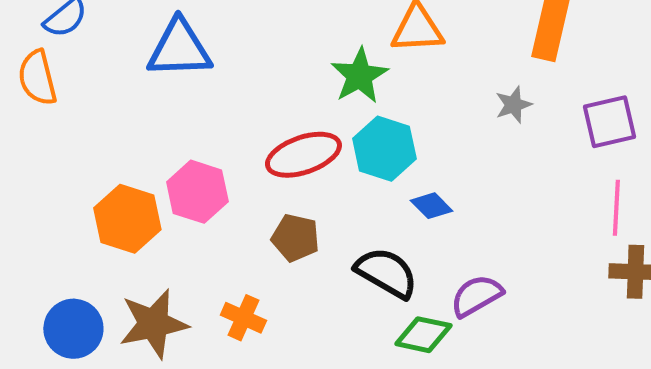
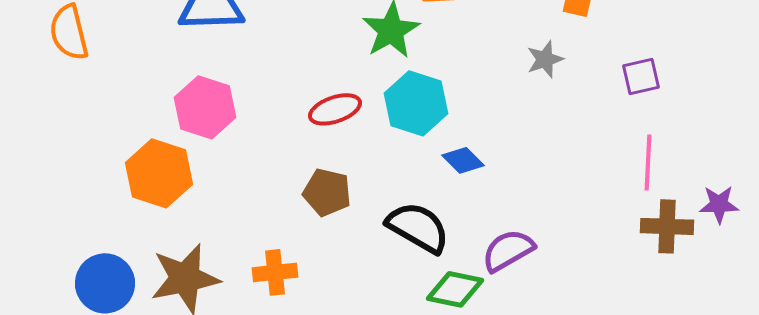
purple square: (609, 122) -> (641, 76), size x0.7
red ellipse: (303, 155) -> (335, 109), size x0.7
pink hexagon: (197, 192) -> (205, 107), moved
orange cross: (243, 318) -> (275, 272), turned -30

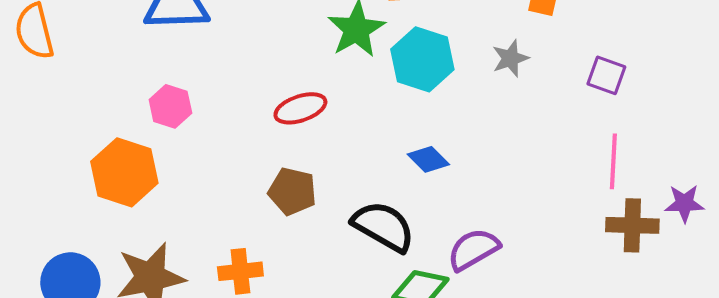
purple square: (641, 76) -> (606, 75), turned 33
cyan hexagon: (416, 103) -> (422, 59), moved
pink hexagon: (205, 107) -> (170, 106), size x0.7

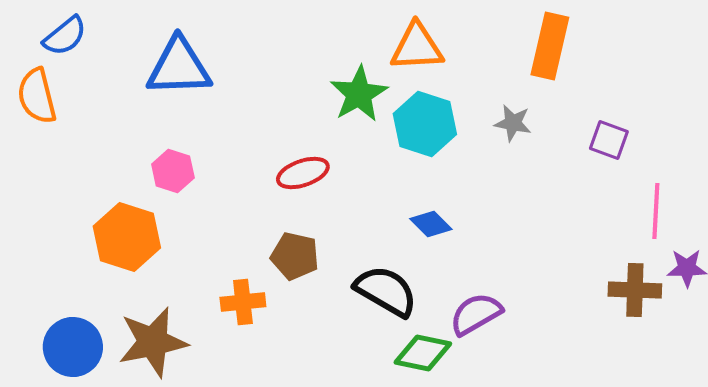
gray star: (510, 58) -> (513, 123), turned 30
pink line: (613, 161) -> (656, 211), moved
orange cross: (240, 271) -> (243, 302), moved

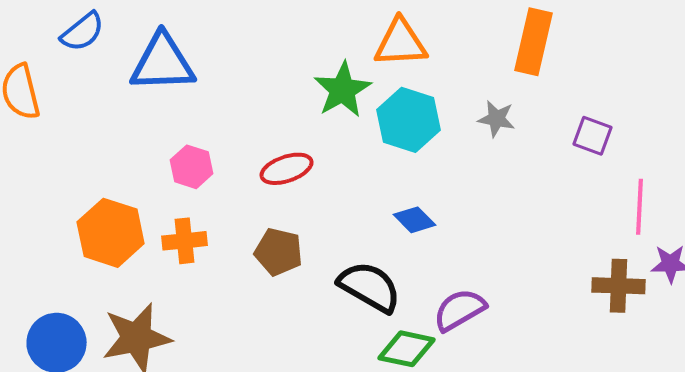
blue semicircle: (65, 36) -> (83, 32), moved
pink hexagon: (173, 171) -> (192, 167), moved
orange cross: (243, 302) -> (185, 241), moved

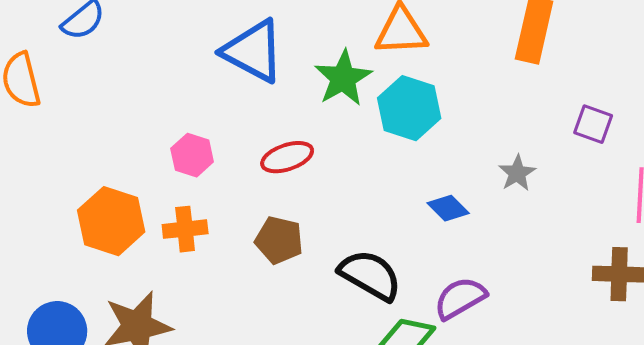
blue triangle: (163, 63) -> (253, 51), moved, turned 30
gray star: (497, 119) -> (517, 173), moved, turned 30
blue diamond: (415, 220) -> (448, 208), moved

